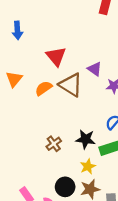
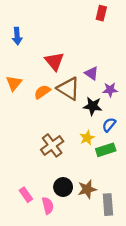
black star: (85, 139) -> (93, 106), moved
brown cross: (54, 144) -> (52, 145), size x1.5
yellow star: (88, 166) -> (87, 138), moved

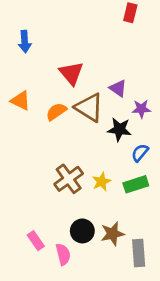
orange triangle: (14, 83) -> (21, 101), turned -42
yellow star: (87, 138) -> (102, 182), moved

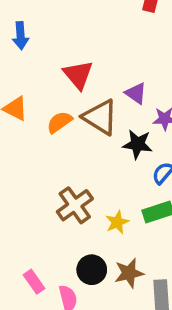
yellow star: (102, 182) -> (117, 222), moved

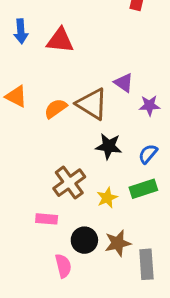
red triangle: (78, 75) -> (60, 40), moved, turned -44
black star: (138, 144) -> (109, 146), moved
pink rectangle: (34, 282) -> (47, 219), moved, turned -50

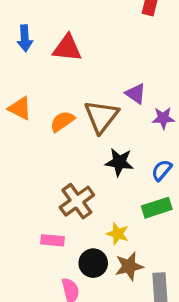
brown triangle: (92, 104) -> (101, 116), turned 36
yellow star: (107, 198) -> (118, 234), moved, turned -30

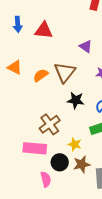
purple triangle: (136, 94) -> (86, 46), moved
pink rectangle: (52, 240) -> (35, 148), size x1.6

